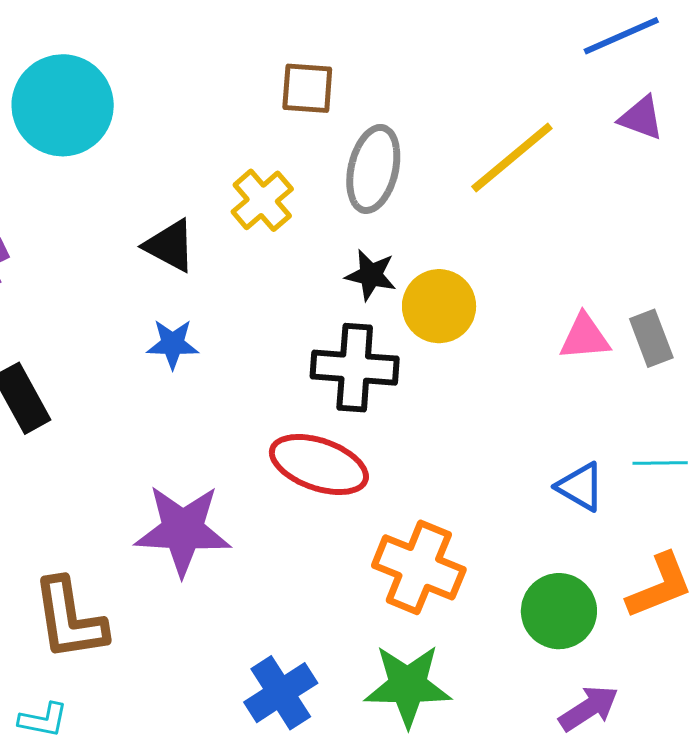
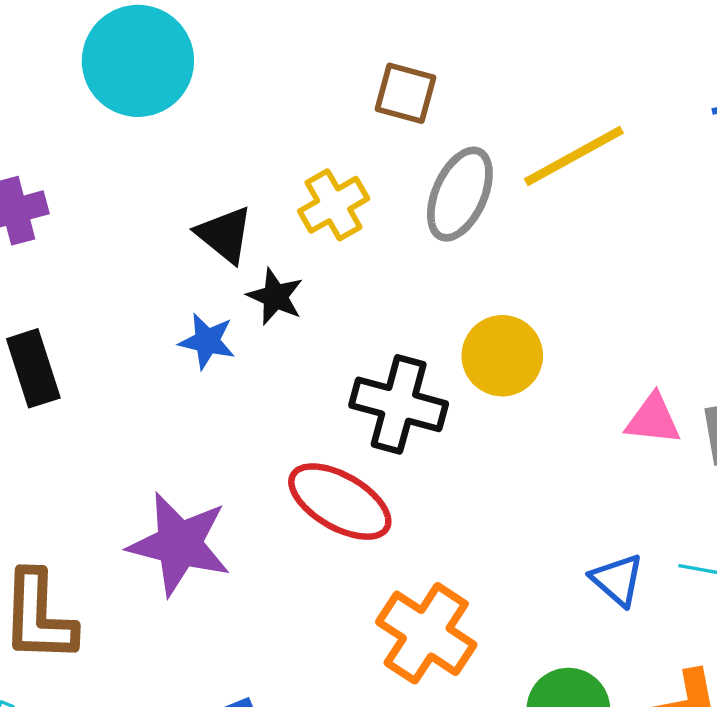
yellow line: (512, 157) -> (574, 156), moved
black star: (371, 275) -> (275, 296), moved

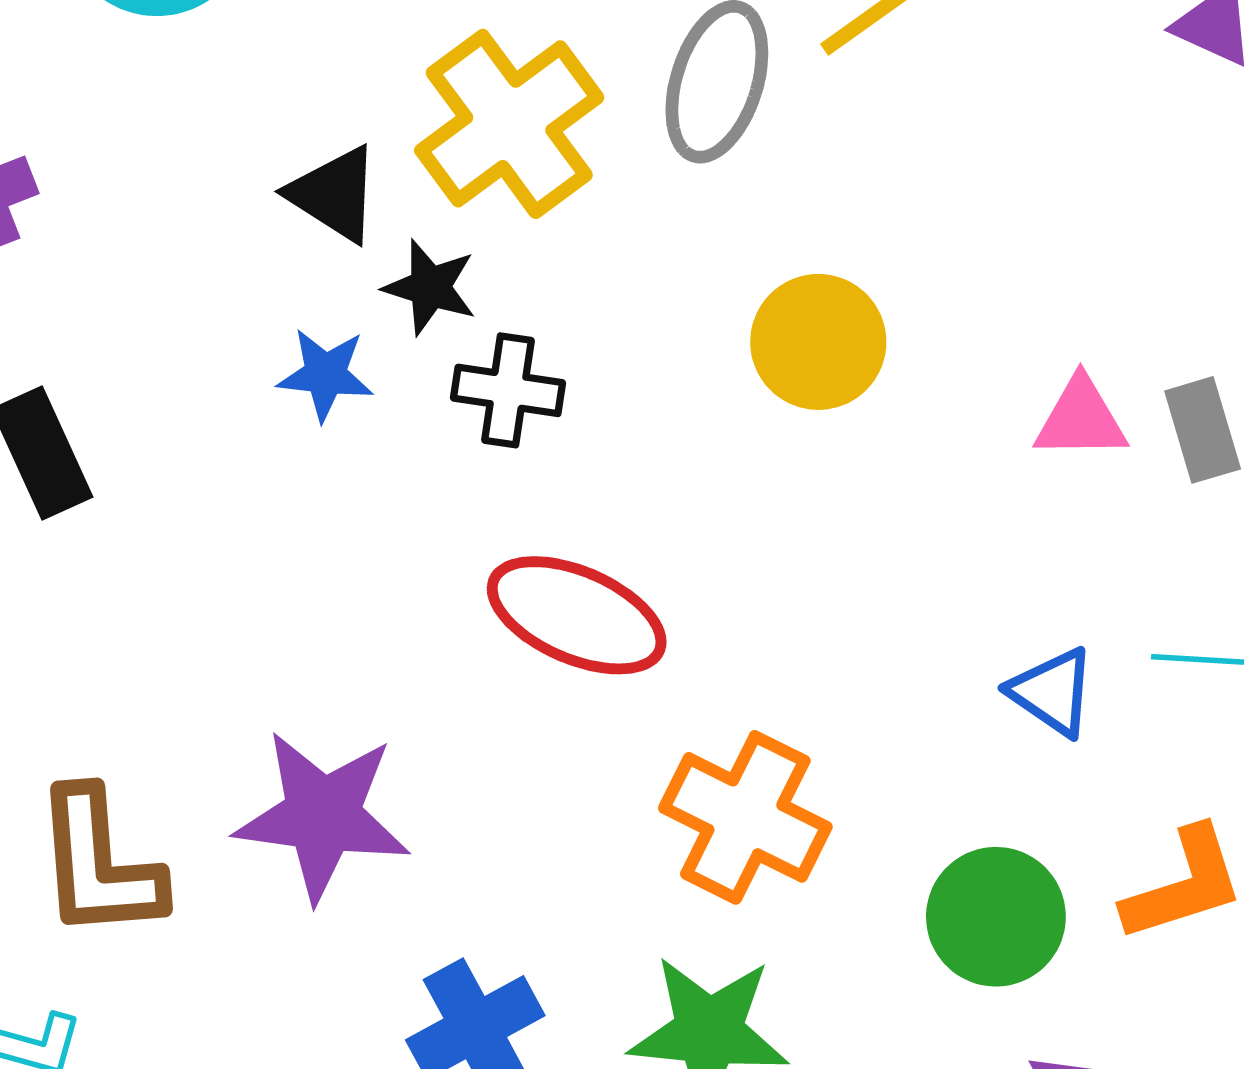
yellow cross: (334, 205) -> (509, 124), size x1.6
black cross: (399, 404) -> (508, 390), moved, size x0.7
purple star: (179, 544) -> (323, 816), moved

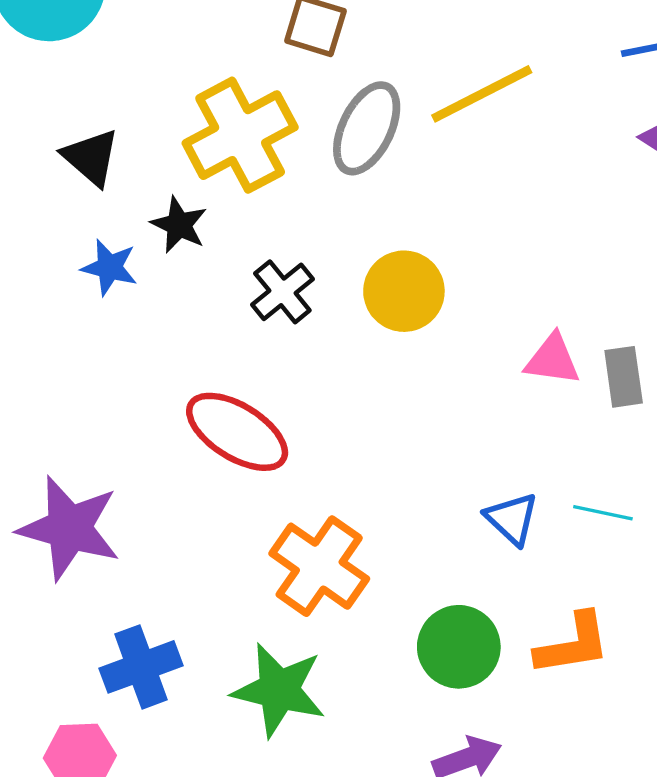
black triangle: (334, 194) -> (91, 157), moved
black cross: (508, 390) -> (282, 292), moved, turned 34

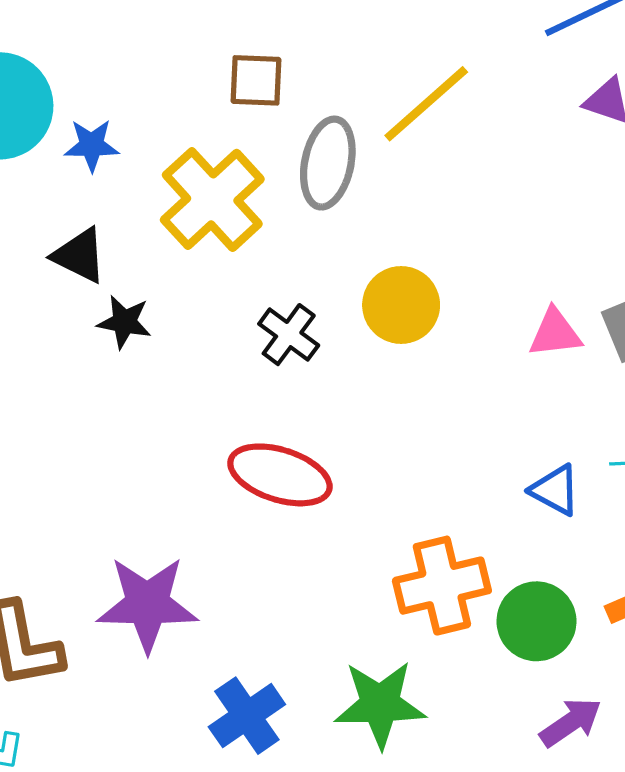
black star: (179, 225) -> (124, 322), moved
blue star: (109, 267) -> (92, 145), moved
orange cross: (319, 566) -> (442, 586), moved, turned -34

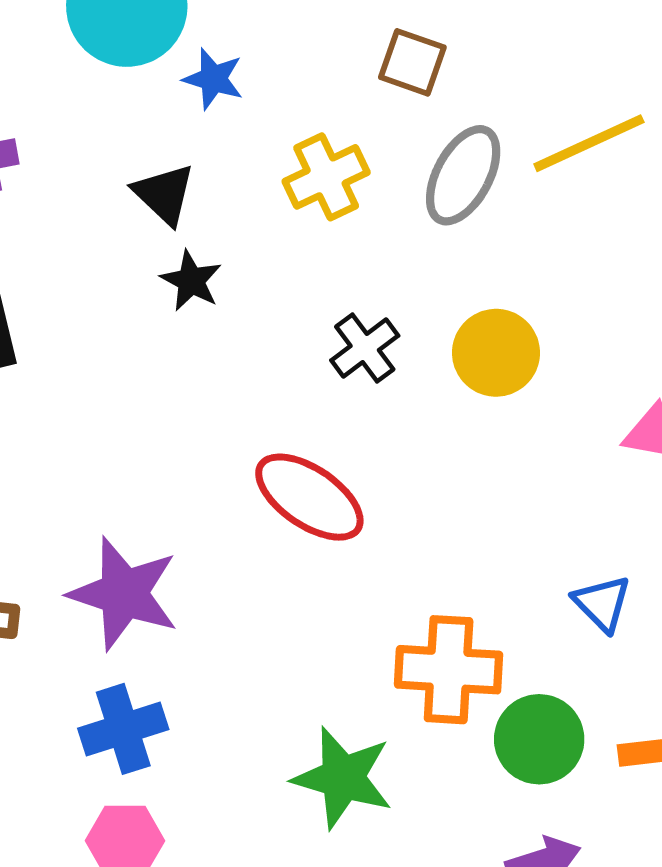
yellow cross: (212, 199) -> (326, 177), size x0.7
blue cross: (247, 716) -> (123, 729), moved

